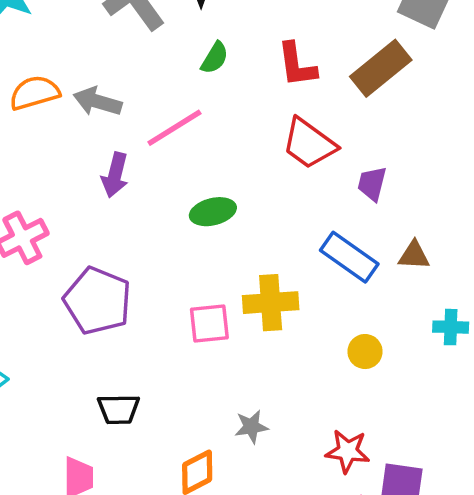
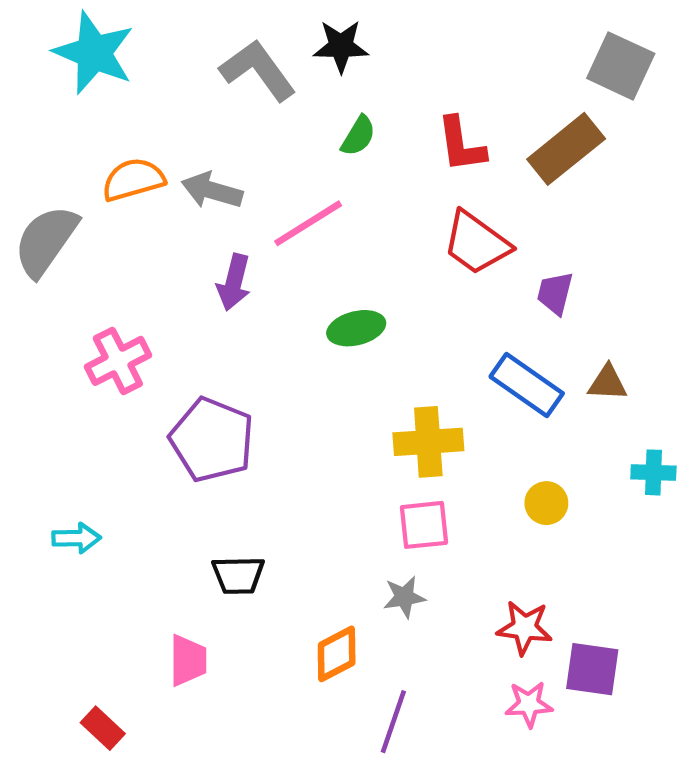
pink square: (209, 324) -> (424, 525), moved

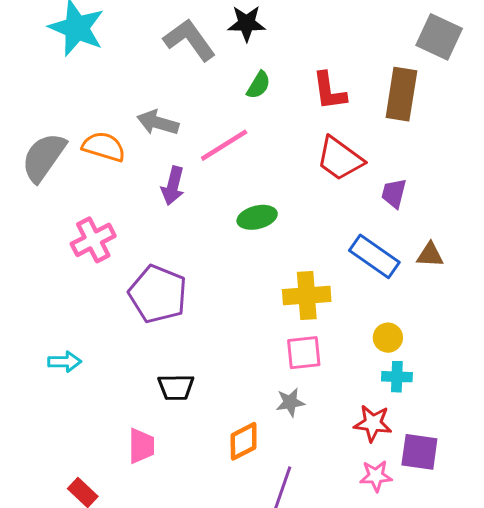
brown rectangle: (566, 149) -> (401, 94), turned -42
orange semicircle: (133, 180) -> (104, 147), moved, turned 33
cyan cross: (653, 472) -> (397, 377), moved

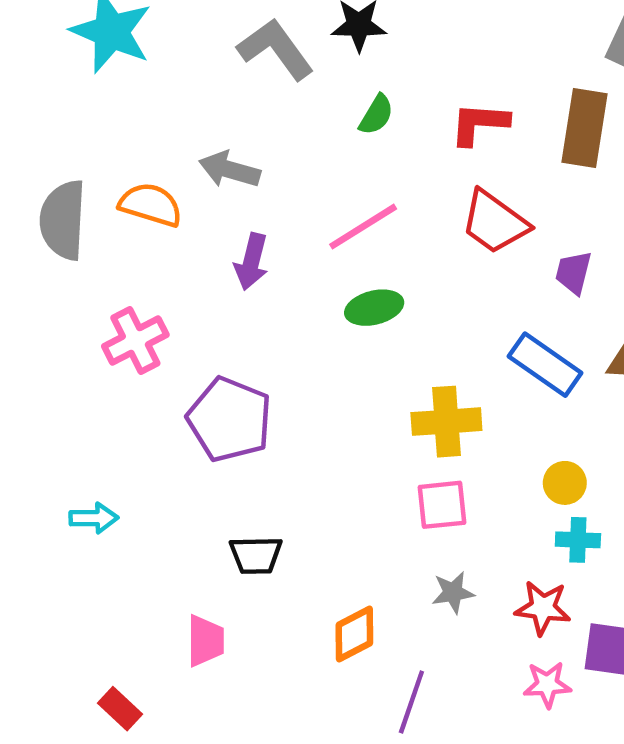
red L-shape: (329, 91) -> (479, 124), turned 102
pink line: (224, 145) -> (363, 227), moved
gray semicircle: (44, 157) -> (63, 220), turned -32
gray star: (290, 402) -> (453, 592), moved

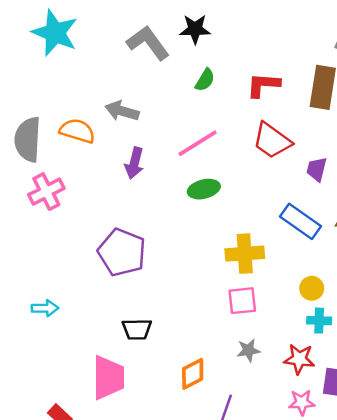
pink cross: (135, 340) -> (46, 192), moved
pink trapezoid: (205, 641) -> (108, 378), size x1.5

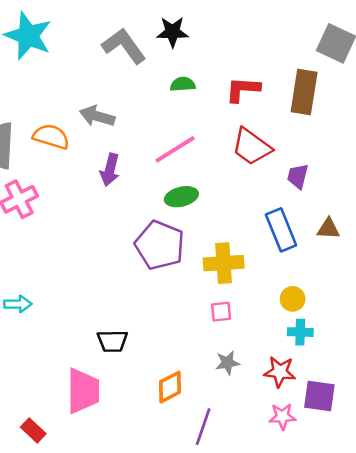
green semicircle: (205, 80) -> (183, 84), turned -125
blue rectangle: (301, 221) -> (281, 230), turned 33
purple pentagon: (122, 252) -> (160, 245), moved
pink square: (242, 301) -> (221, 312), size x0.7
cyan arrow: (45, 308) -> (18, 304), moved

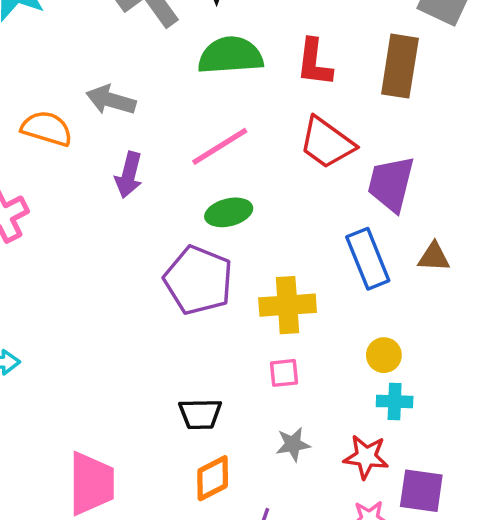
green semicircle: (183, 84) -> (230, 55), size x1.8
red L-shape: (243, 89) -> (314, 63), turned -87
purple trapezoid: (298, 176) -> (391, 184), size x1.6
black trapezoid: (112, 341) -> (200, 414), moved

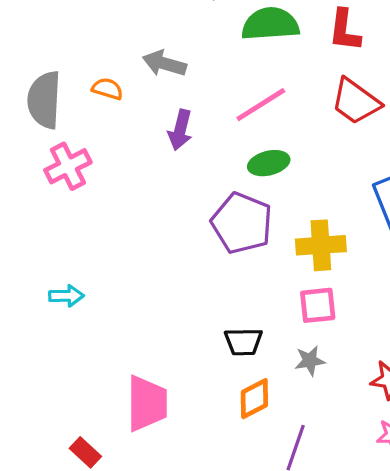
orange semicircle: (47, 129) -> (107, 89), size x0.7
pink square: (284, 373) -> (318, 305), size x1.4
gray star: (293, 444) -> (310, 361), moved

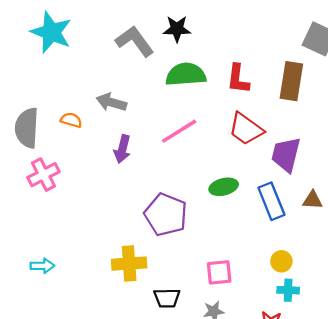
green ellipse: (269, 163) -> (224, 187), moved
yellow cross: (321, 245) -> (129, 264), moved

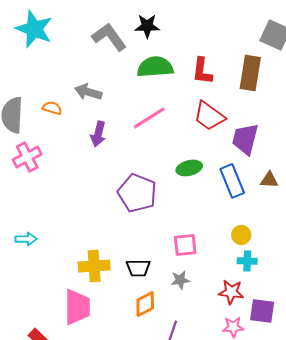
yellow cross: (129, 264) -> (94, 266), moved

